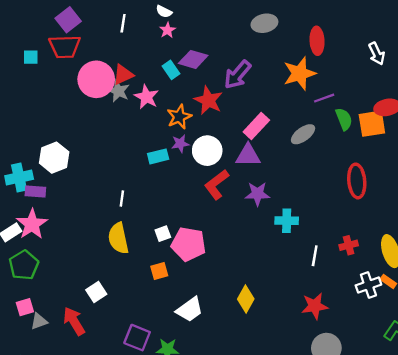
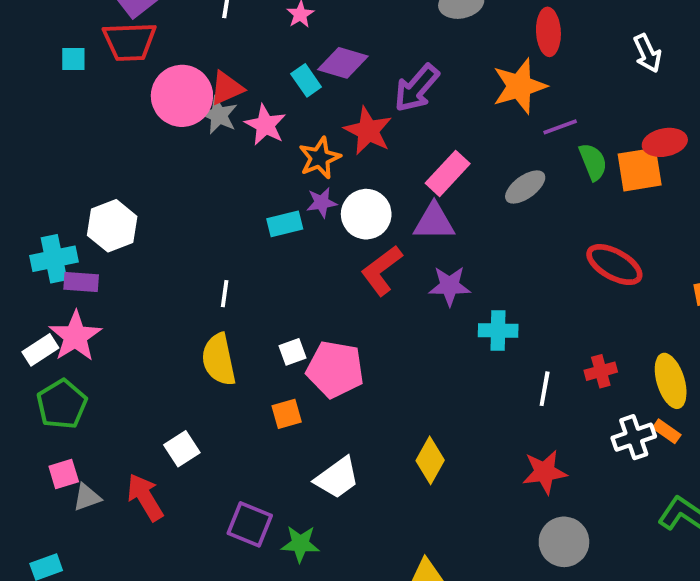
red ellipse: (357, 181) -> (614, 265), turned -56

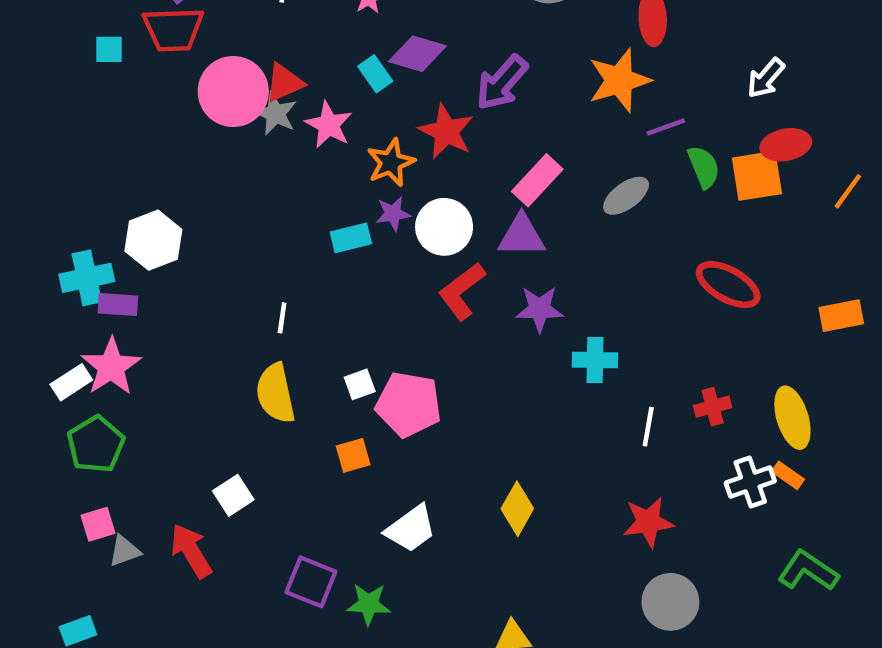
white arrow: (647, 53) -> (766, 78), moved, turned 66

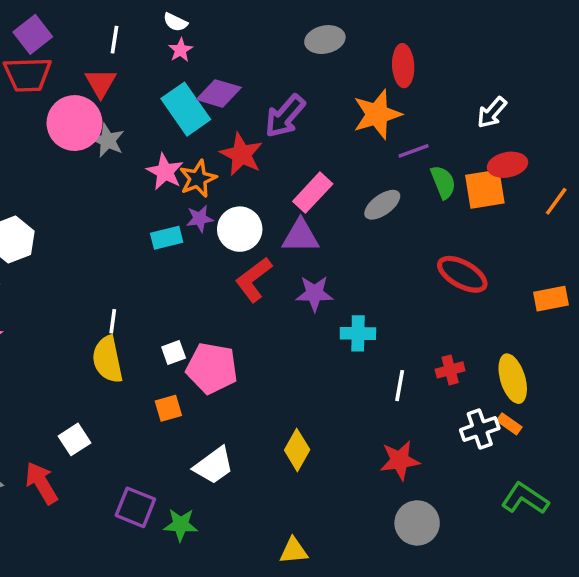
cyan rectangle: (375, 74) -> (186, 109), size x1.8
red triangle: (284, 83) -> (101, 83), moved, turned -36
pink star: (329, 125) -> (165, 172), moved
white line: (282, 318) -> (113, 321), moved

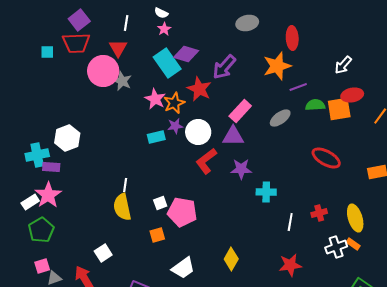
green semicircle: (443, 182) -> (315, 105), turned -72

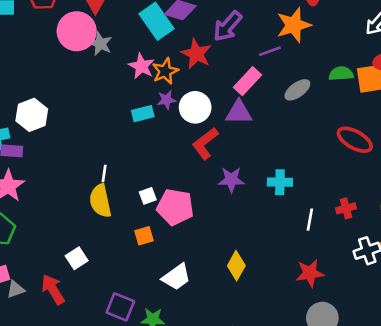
purple line: (298, 87) -> (270, 51), moved
purple star: (241, 169) -> (231, 180), moved

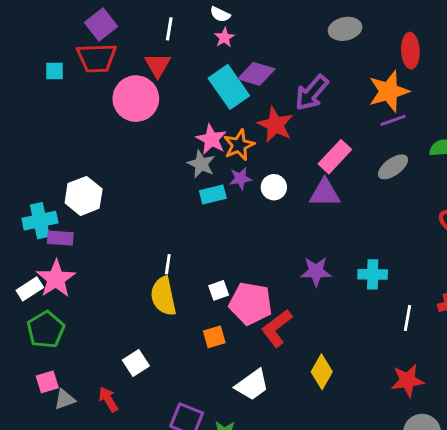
gray star: (100, 44) -> (201, 164), moved
purple line: (270, 51) -> (393, 120), moved
white circle: (195, 107) -> (274, 187), size x0.7
red L-shape: (205, 143) -> (277, 328), moved
red arrow: (53, 289) -> (108, 399), size x0.7

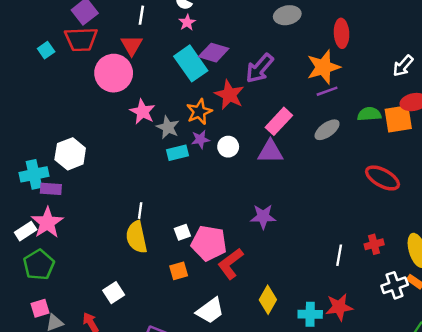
cyan square: (54, 71) -> (46, 50), turned -35
pink star: (211, 139) -> (143, 112), moved
cyan cross: (373, 274) -> (310, 314), moved

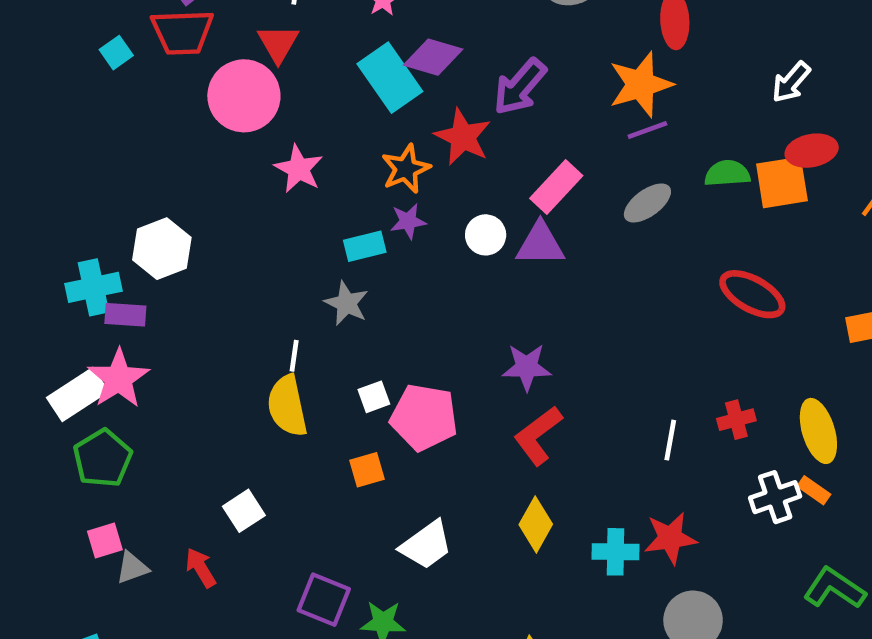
gray star: (168, 127) -> (347, 303), moved
white circle: (228, 147) -> (486, 235), moved
white rectangle: (26, 231) -> (78, 395), size x1.4
red L-shape: (231, 264) -> (538, 436), moved

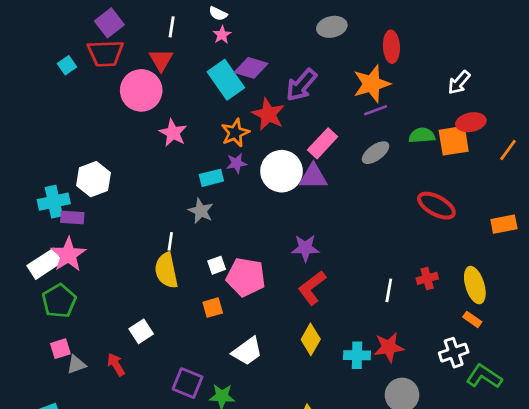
white circle: (486, 235) -> (282, 171), size x1.8
white cross: (775, 497) -> (454, 353), moved

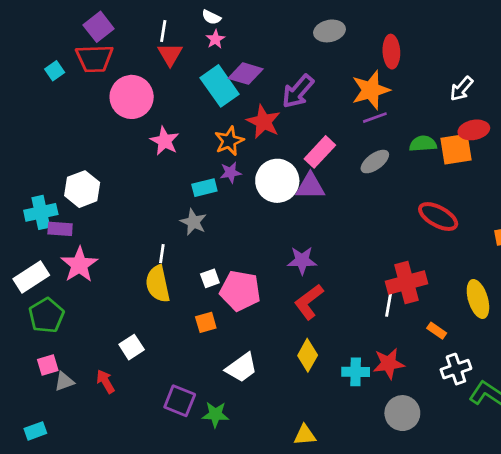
red triangle: (161, 60) -> (170, 54), moved
pink star: (68, 255) -> (79, 265), moved
red cross: (427, 278) -> (406, 282), moved, size x1.8
orange rectangle: (472, 319) -> (437, 331), moved

